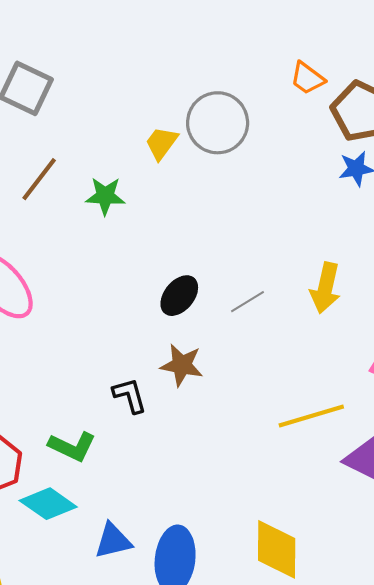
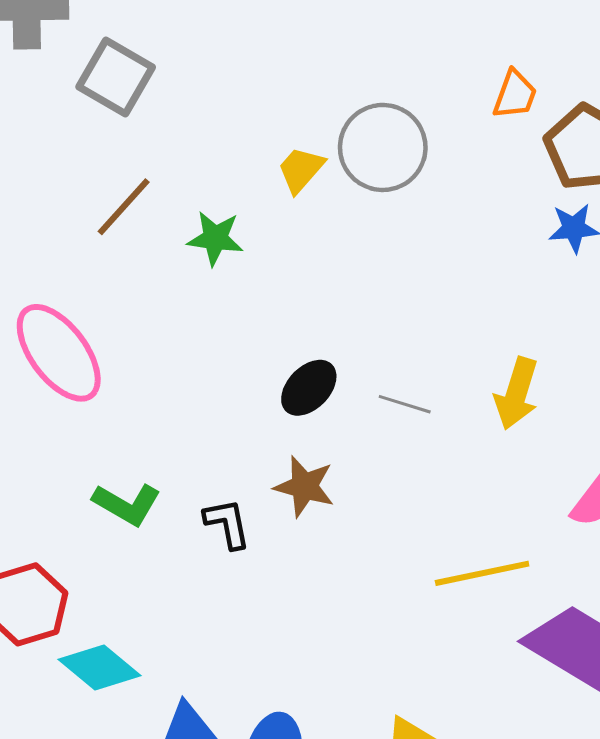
orange trapezoid: (307, 78) -> (515, 95), turned -111
gray line: (248, 302) -> (405, 404), turned 44
green L-shape: (72, 446) -> (127, 504), moved

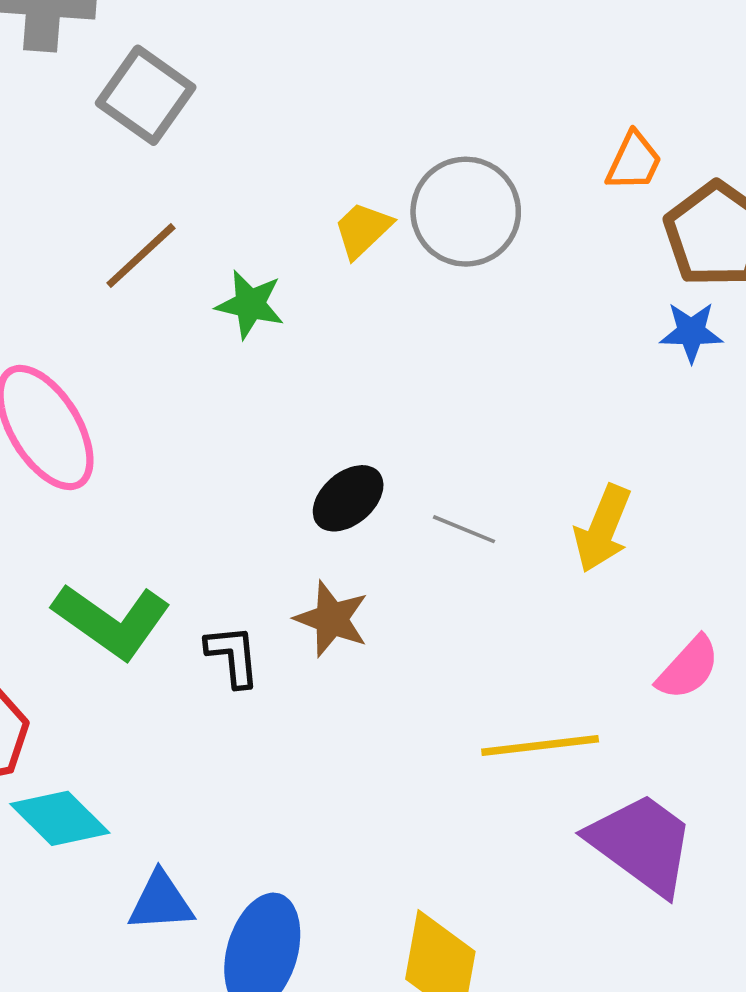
green L-shape: (127, 504) -> (112, 621), size x1.4

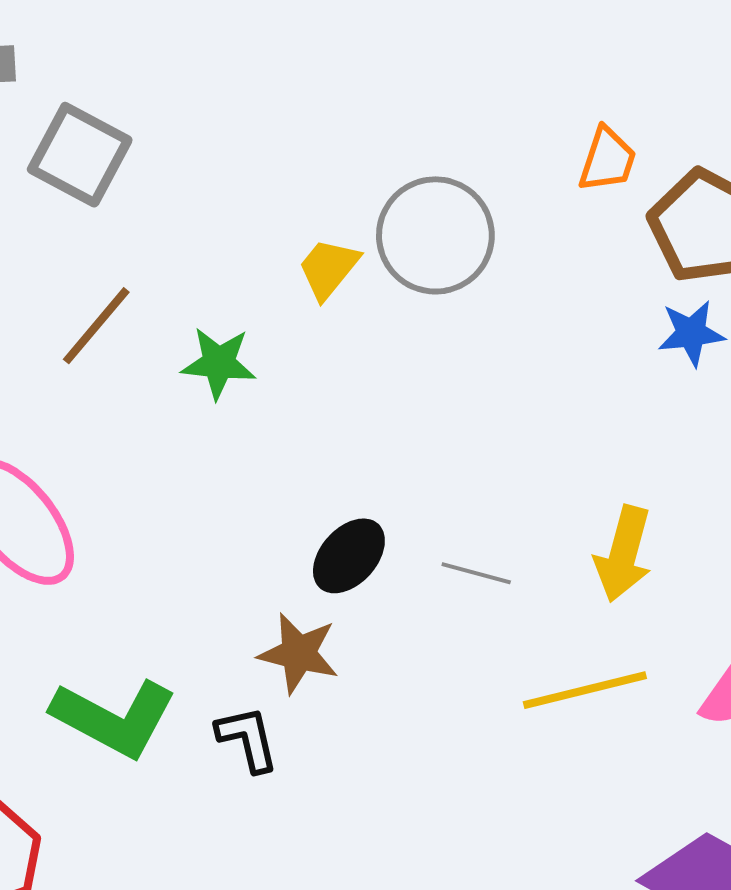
brown star: (332, 619) -> (299, 653), moved
yellow line: (540, 746) -> (585, 690), moved

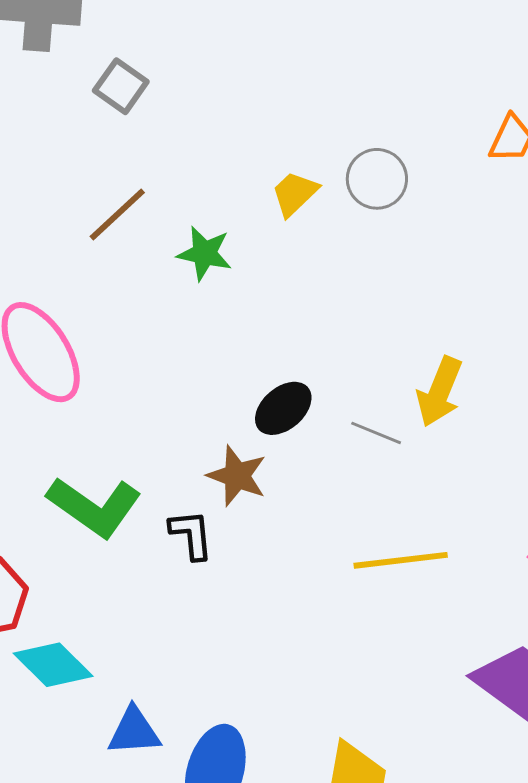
gray square: (80, 155) -> (121, 86), size x0.7
gray circle: (435, 235) -> (377, 179), size x0.7
yellow arrow: (623, 554) -> (440, 392), moved
yellow line: (585, 690) -> (401, 560), moved

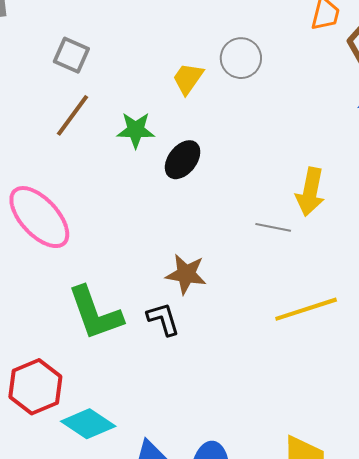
gray square: (121, 86) -> (71, 55), moved
black ellipse: (283, 408) -> (183, 160), moved
green L-shape: (94, 507) -> (95, 313), turned 46

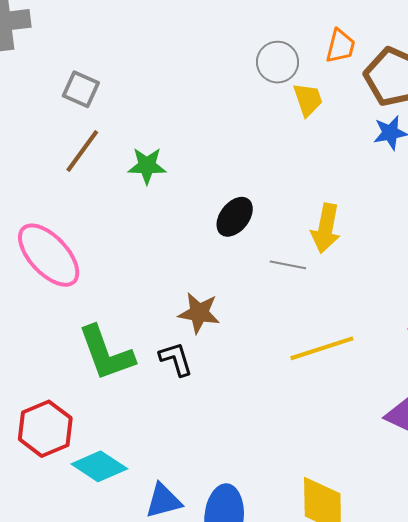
gray circle: (241, 58) -> (277, 62), moved
yellow trapezoid: (188, 78) -> (308, 100), moved, turned 126
black ellipse: (183, 160) -> (235, 217), moved

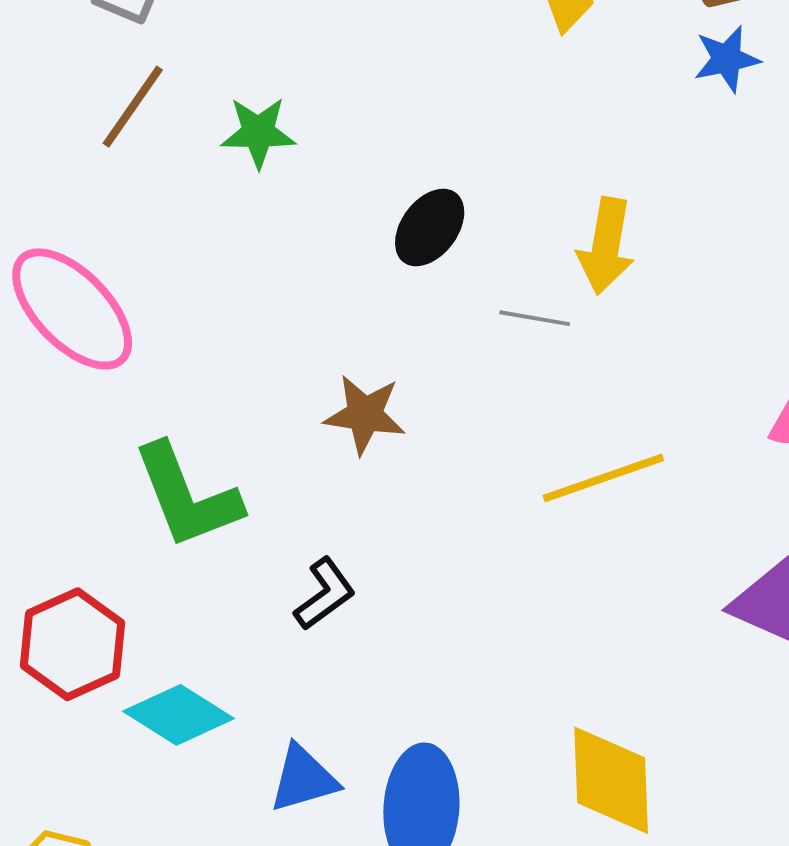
black L-shape: (176, 359) -> (325, 594), moved, turned 72

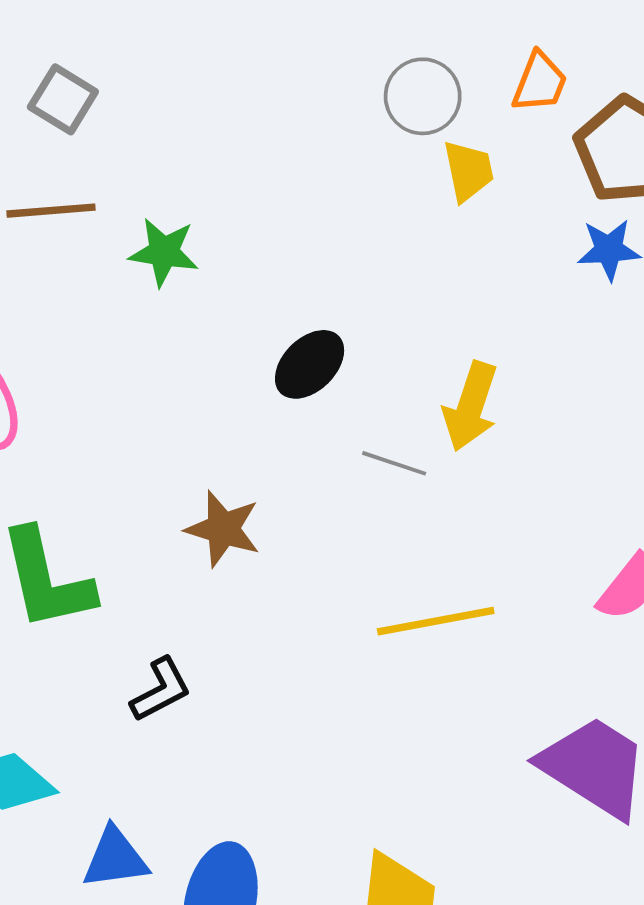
brown line: (133, 107) -> (51, 211), turned 42

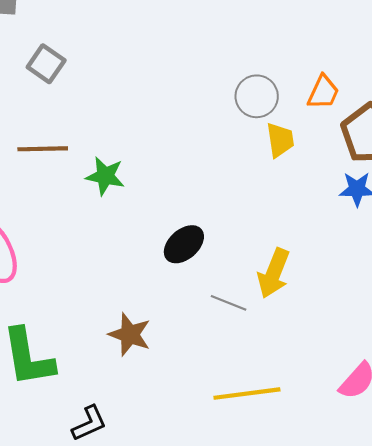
gray square: (63, 99) -> (46, 64), moved

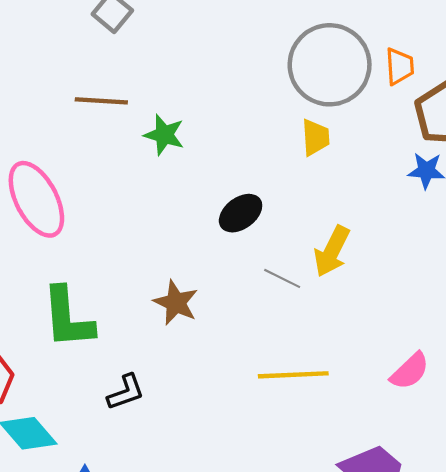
orange trapezoid: (323, 92) -> (400, 66), turned -33
gray circle: (257, 96) -> (330, 65), size x1.8
yellow trapezoid: (280, 140) -> (315, 137), moved

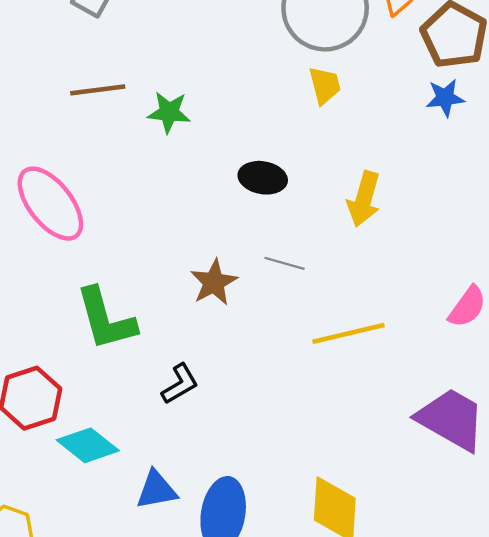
black ellipse: (241, 213) -> (263, 178), turned 57
gray line: (282, 278) -> (285, 263), moved
brown star: (176, 303) -> (214, 282), turned 30

